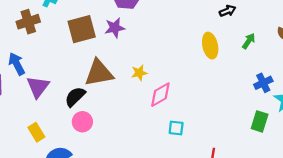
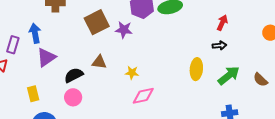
brown square: (82, 29) -> (97, 22), turned -30
green arrow: (249, 41) -> (229, 75), size x1.6
brown triangle: (99, 73) -> (99, 62), size x0.6

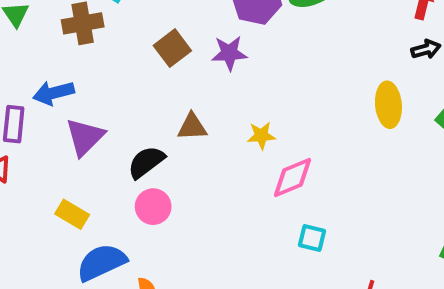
brown square: (97, 22) -> (172, 48), size x0.7
blue arrow: (35, 33) -> (54, 93), turned -84
yellow rectangle: (33, 94) -> (72, 214), turned -35

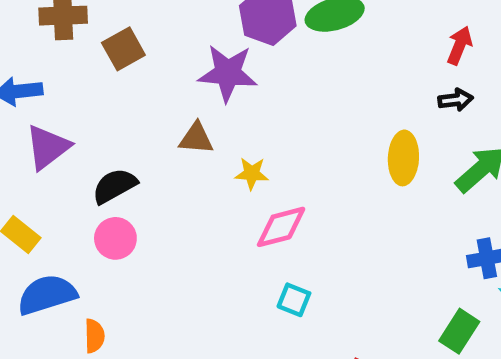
brown square: (172, 48) -> (123, 49), moved
purple star: (229, 53) -> (228, 73), size x1.4
brown triangle: (192, 127) -> (196, 138), moved

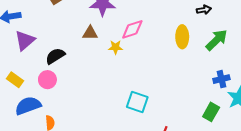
pink diamond: (281, 227) -> (132, 29), moved
pink circle: (115, 238) -> (47, 80), moved
cyan square: (294, 300) -> (137, 102), size x1.5

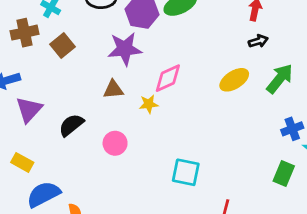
yellow ellipse: (182, 37) -> (234, 80), turned 65
pink circle: (47, 80) -> (115, 143), moved

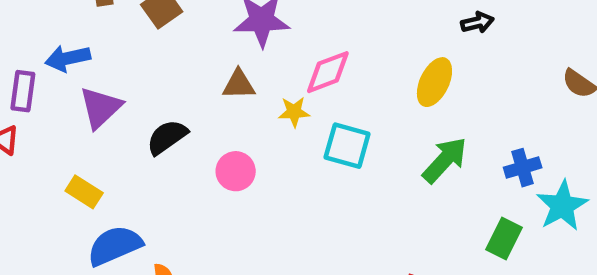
green arrow: (280, 79) -> (445, 160), moved
yellow ellipse: (234, 80) -> (434, 82), turned -36
cyan square: (186, 172) -> (347, 146), moved

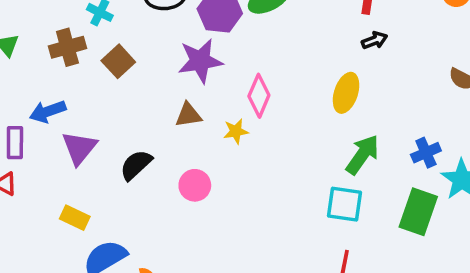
pink diamond: (328, 72) -> (259, 96), turned -39
cyan square: (347, 146) -> (345, 204), moved
green rectangle: (504, 239) -> (418, 212), size x1.4

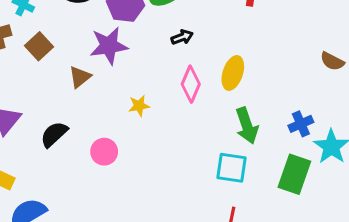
black arrow: (374, 40) -> (182, 37), moved
pink diamond: (259, 96) -> (191, 84), moved
brown triangle: (188, 115) -> (80, 77), moved, turned -30
green arrow: (362, 155) -> (247, 126), turned 126

